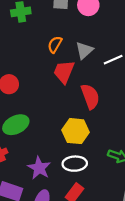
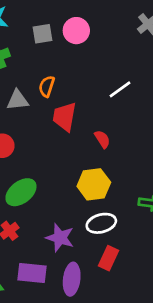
gray triangle: (84, 50) -> (18, 100), moved, turned 48
red semicircle: (90, 96) -> (102, 139), size x0.6

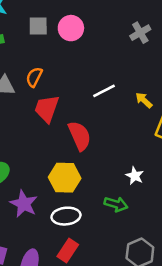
red semicircle: (102, 139) -> (80, 136), size x1.6
purple star: (60, 238) -> (24, 204), moved

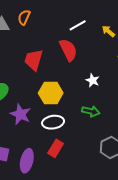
red trapezoid: (47, 109) -> (34, 60), moved
red semicircle: (80, 136) -> (68, 50), moved
white star: (135, 176) -> (93, 80), moved

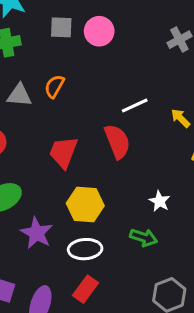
white star: (93, 80) -> (160, 201), moved

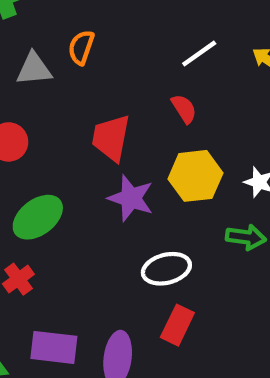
red semicircle: (117, 141) -> (184, 109), size x0.6
yellow hexagon: (85, 205) -> (195, 176), moved
purple star: (37, 233) -> (131, 198), moved

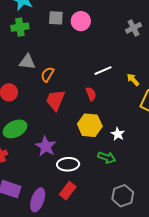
orange semicircle: (81, 47) -> (47, 74), moved
purple star: (131, 198) -> (46, 146), moved

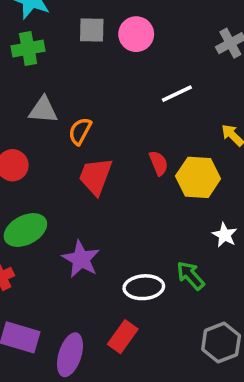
white line: (103, 71) -> (177, 94), moved
yellow hexagon: (90, 125) -> (198, 177), moved
white star: (118, 134) -> (225, 235), moved
green arrow: (107, 158) -> (190, 275), turned -150
white ellipse: (68, 164) -> (144, 287), moved

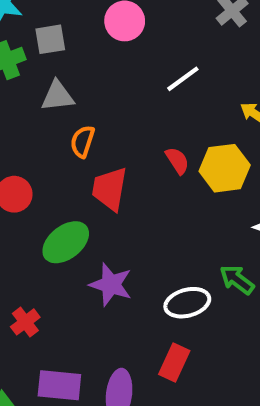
gray square: (92, 30) -> (50, 39), moved
gray triangle: (43, 110) -> (58, 96), moved
green ellipse: (25, 230) -> (66, 242), moved

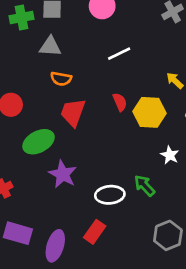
white line: (183, 79) -> (119, 54), moved
orange semicircle: (82, 141) -> (61, 79), turned -108

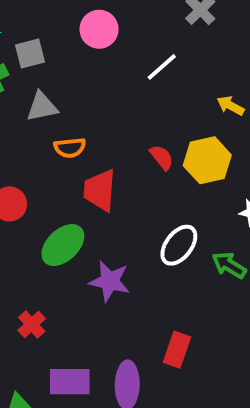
white line: (119, 54) -> (162, 67), moved
white ellipse: (110, 195) -> (179, 245), moved, turned -32

